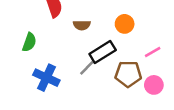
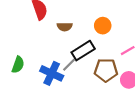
green semicircle: (29, 42) -> (18, 65), moved
blue cross: (46, 78) -> (52, 73), moved

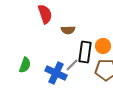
orange circle: (103, 26) -> (103, 46), moved
black rectangle: (83, 51) -> (85, 52), turned -50

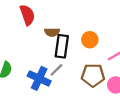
orange circle: (103, 46) -> (90, 40), moved
black rectangle: (85, 52) -> (62, 46), moved

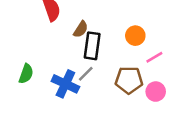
brown semicircle: (52, 32) -> (81, 29), turned -56
orange circle: (90, 40) -> (135, 36), moved

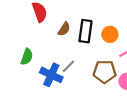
black rectangle: (92, 46) -> (85, 31), moved
green semicircle: (26, 74) -> (27, 57), moved

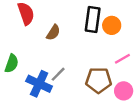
black rectangle: (85, 31) -> (93, 19), moved
orange circle: (110, 34) -> (112, 25), moved

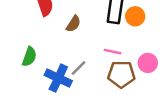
pink line: (122, 59) -> (112, 52), moved, turned 42
pink circle: (124, 91) -> (148, 63), moved

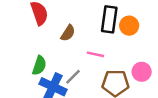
pink line: (112, 52) -> (95, 54), moved
green semicircle: (29, 57) -> (39, 66), moved

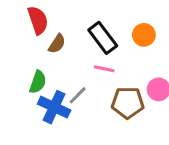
black rectangle: (109, 19) -> (103, 38), moved, turned -45
brown semicircle: (68, 33) -> (57, 44), moved

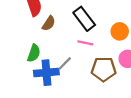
orange circle: (144, 35) -> (120, 31), moved
blue cross: (54, 107) -> (46, 73), turned -30

